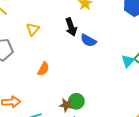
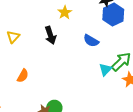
blue semicircle: (88, 40) -> (91, 41), moved

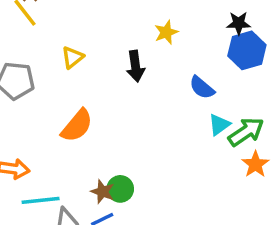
cyan triangle: (105, 69) -> (219, 125), moved
orange semicircle: (23, 76) -> (77, 126), size x1.5

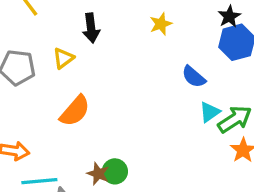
black star: (239, 23) -> (229, 16), turned -30
yellow triangle: (73, 57) -> (63, 58), moved
black arrow: (136, 66) -> (91, 28), moved

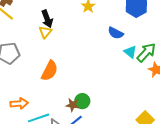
yellow triangle: (63, 58) -> (45, 32), moved
cyan triangle: (210, 112) -> (130, 52), turned -32

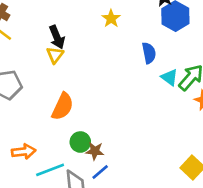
blue semicircle: (116, 33) -> (149, 53), turned -126
green circle: (82, 101) -> (80, 142), moved

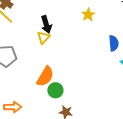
green circle: (80, 142) -> (55, 90), moved

